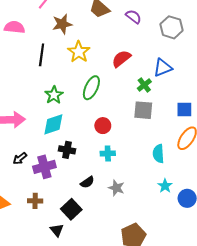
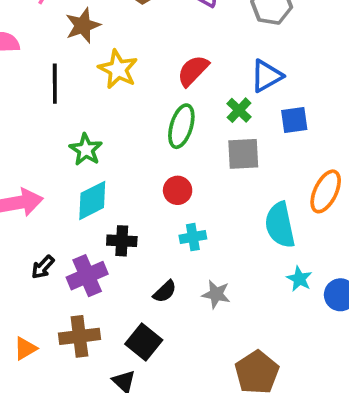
green ellipse: (91, 88) -> (181, 126), moved
blue square: (184, 110) -> (294, 120), moved
cyan semicircle: (158, 154) -> (280, 225), size x1.4
brown cross: (35, 201) -> (79, 336), size x1.5

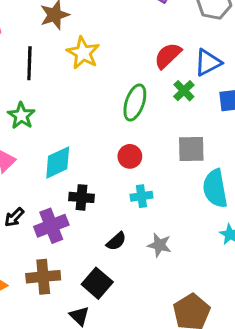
red semicircle: (193, 71) -> (168, 56), moved
green star: (86, 150) -> (21, 116), moved
gray square: (243, 154) -> (191, 149), moved

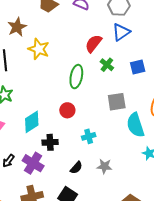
blue triangle: (208, 62) -> (121, 32), moved
red circle: (130, 156) -> (67, 110), moved
purple cross: (51, 226) -> (33, 163), turned -30

